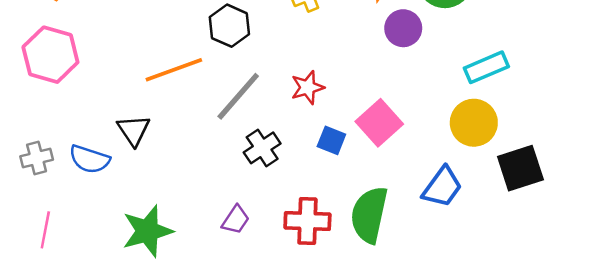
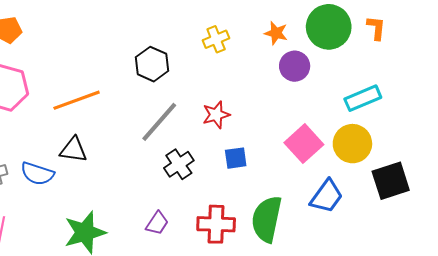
orange line: (174, 70) -> (77, 100), moved
pink square: (379, 123) -> (304, 144), moved
black triangle: (134, 130) -> (73, 150), turned -48
blue square: (331, 140) -> (236, 158), turned -30

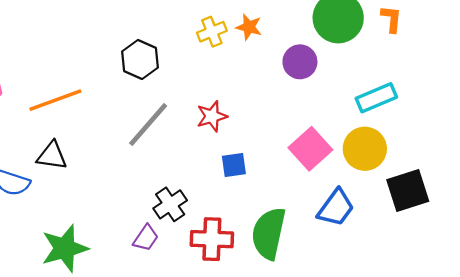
orange star: (276, 33) -> (249, 27), moved
black cross: (179, 164) -> (170, 204), moved

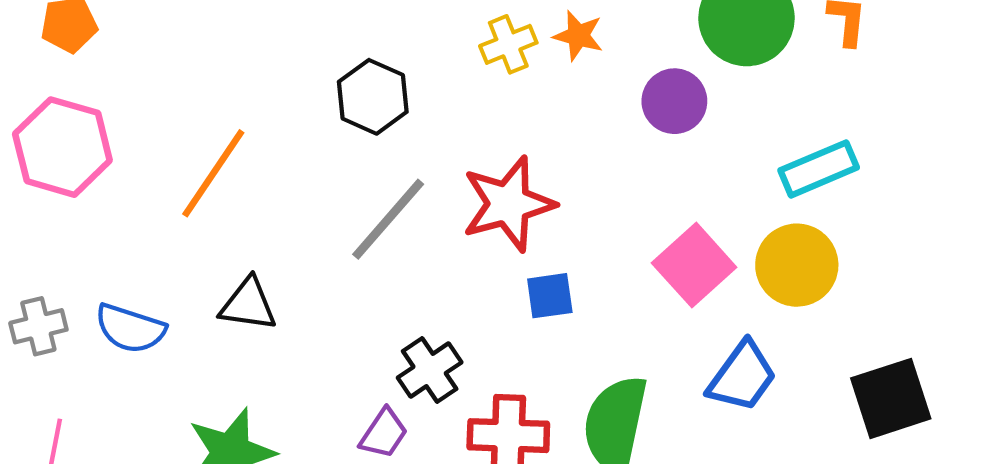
orange line: (55, 100) -> (213, 173), turned -36
red star: (212, 116) -> (508, 204), size x1.6
black triangle: (52, 156) -> (248, 304), moved
black square: (408, 190) -> (891, 398), moved

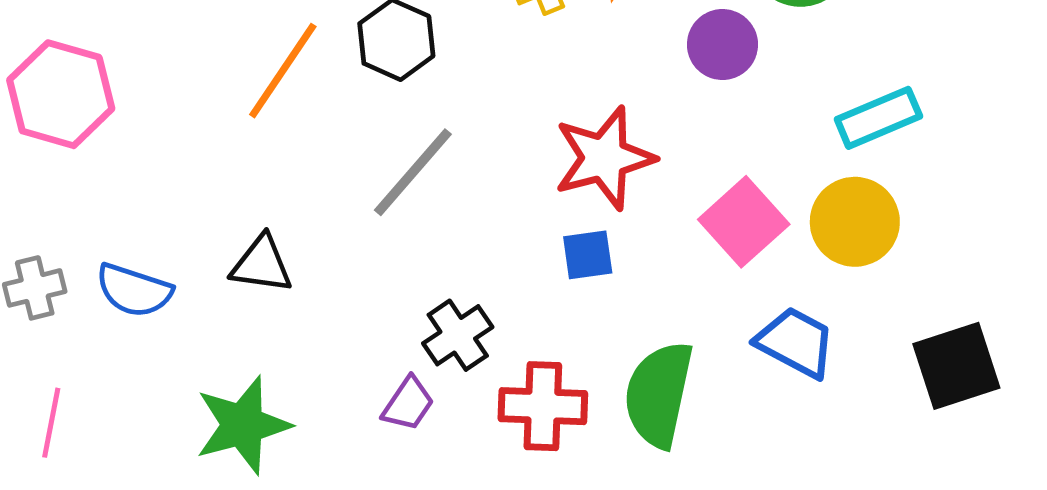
orange line: (213, 173) -> (283, 71), moved
red star: (508, 204) -> (604, 158), moved
blue trapezoid: (742, 377) -> (796, 342), turned -98

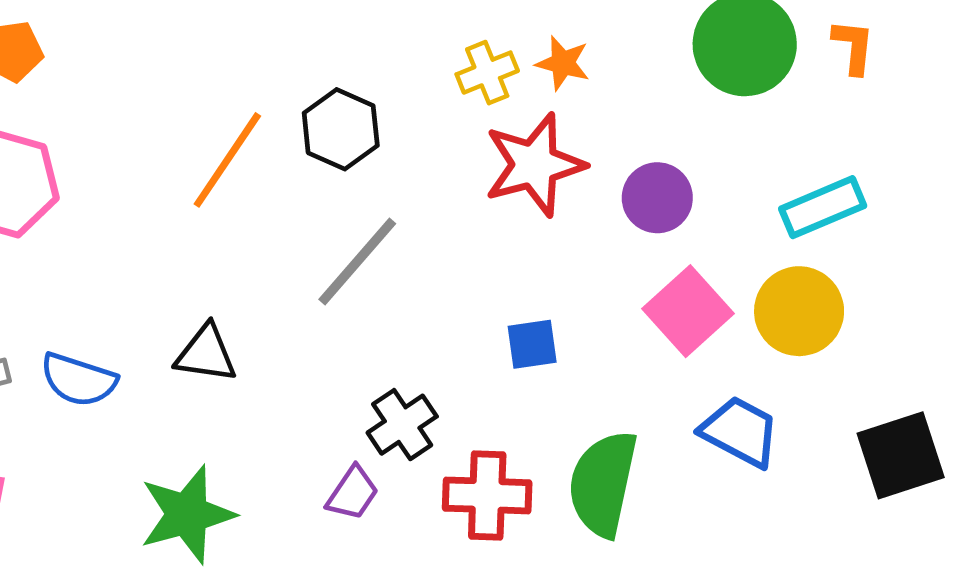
purple circle: (722, 45) -> (657, 198), moved
red star: (604, 158) -> (534, 165), moved

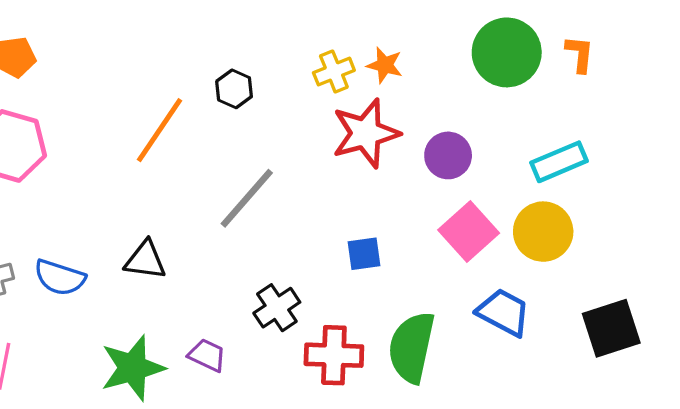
black hexagon: (341, 129) -> (234, 89), moved, size x0.7
purple trapezoid: (353, 493) -> (207, 355), moved, turned -99

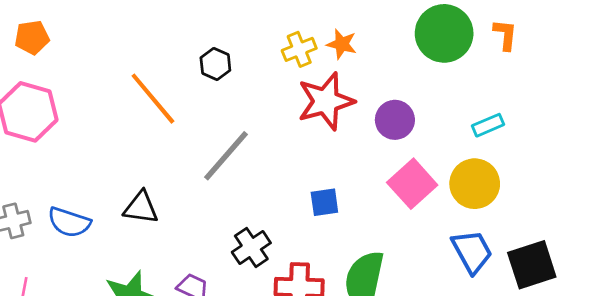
orange line: (160, 130) -> (153, 99), turned -74
cyan rectangle: (559, 162) -> (488, 125), size x0.7
blue trapezoid: (504, 312) -> (472, 251), moved, turned 33

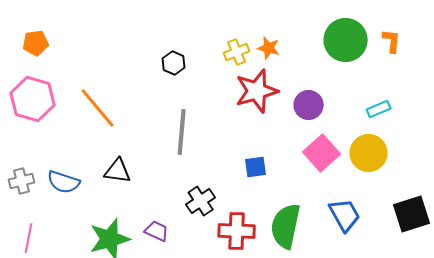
orange line: (153, 99) -> (98, 108), moved
gray line: (226, 156) -> (182, 132), turned -36
blue trapezoid: (472, 251) -> (345, 215), moved

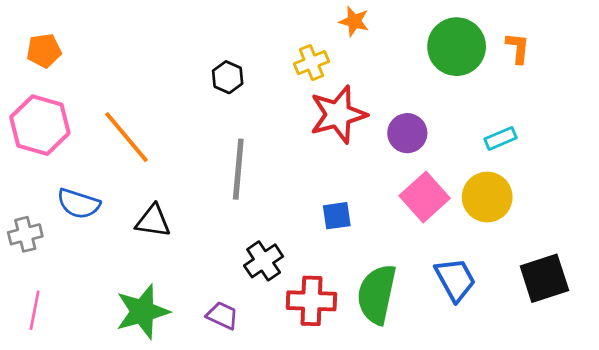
orange star: (269, 48) -> (354, 21), moved
blue semicircle: (64, 182) -> (79, 204), moved
purple trapezoid: (157, 231) -> (222, 315), moved

